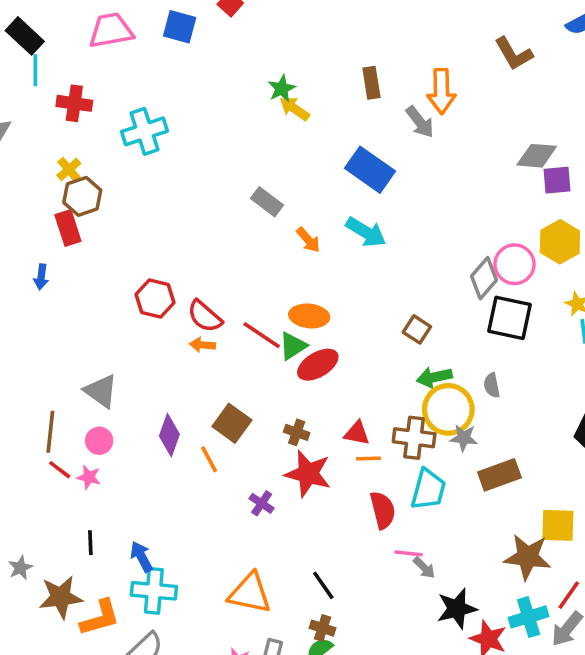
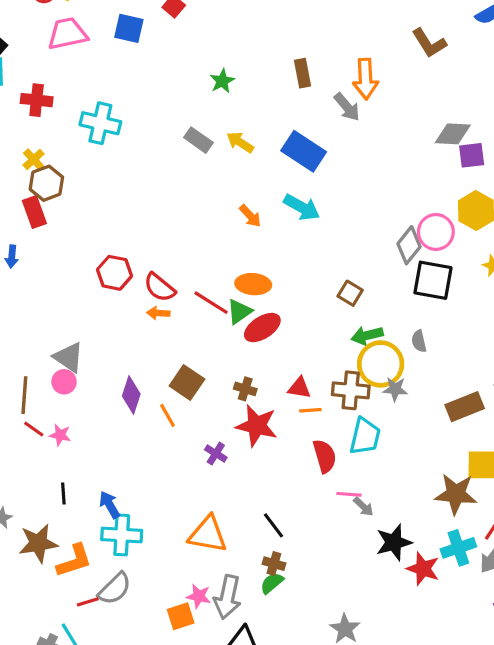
yellow arrow: (294, 109) -> (240, 142), moved
cyan cross: (145, 131) -> (100, 123), turned 33
gray rectangle: (267, 202) -> (198, 140), moved
pink circle: (99, 441) -> (64, 382), moved
brown rectangle: (499, 475) -> (465, 407), moved

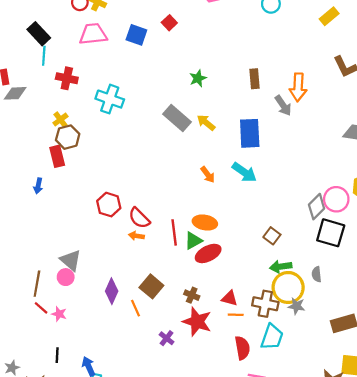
gray rectangle: (198, 140) -> (177, 118), size x1.4
blue rectangle: (304, 151) -> (250, 133), turned 48
red line: (211, 303) -> (174, 232), turned 45

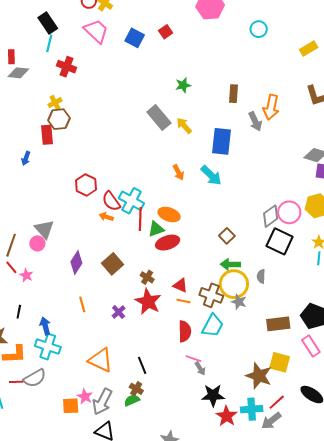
pink trapezoid: (93, 34) -> (96, 31), turned 40
cyan cross: (110, 99) -> (131, 201), moved
orange line: (136, 308) -> (82, 304), moved

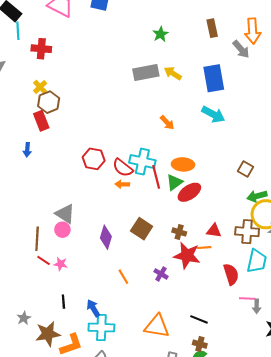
gray rectangle: (159, 118) -> (146, 72), turned -45
orange arrow: (178, 172) -> (167, 123), moved
orange line: (183, 301) -> (204, 248), moved
black line: (142, 365) -> (199, 319), turned -30
gray arrow: (200, 369) -> (257, 306), turned 48

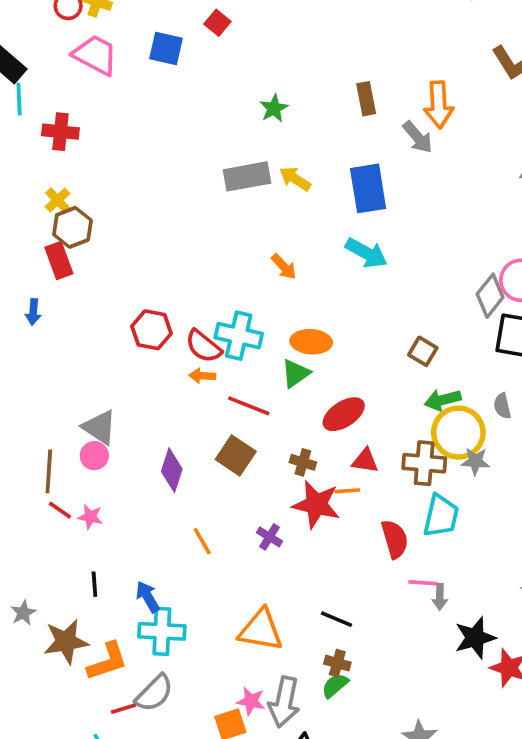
red line: (156, 177) -> (249, 406), moved, turned -55
red ellipse: (189, 192) -> (344, 414), moved

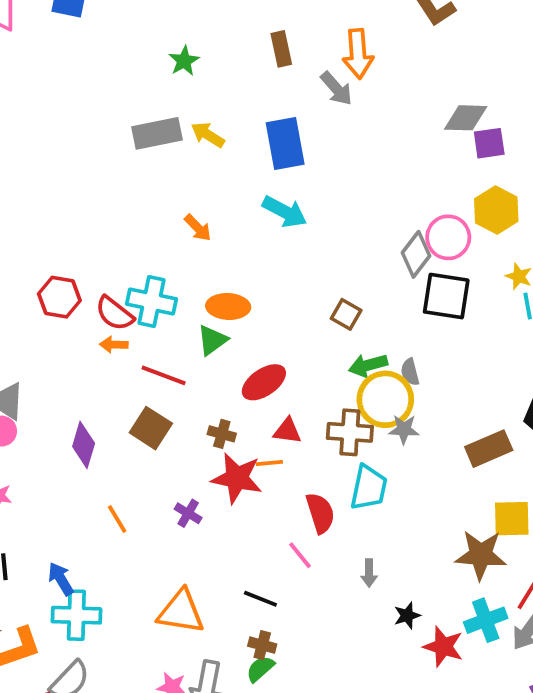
gray semicircle: (502, 406) -> (410, 372), moved
pink line: (423, 583) -> (300, 555), moved, turned 48
black star: (475, 638) -> (407, 616), size x0.6

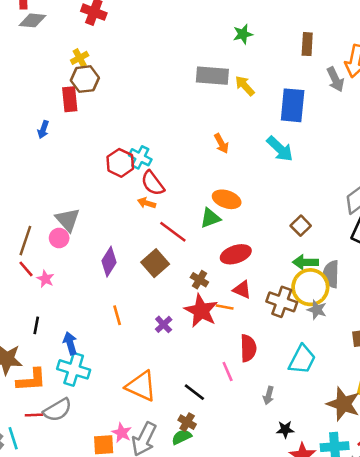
cyan cross: (152, 302) -> (140, 157), moved, size x0.7
gray semicircle: (410, 372) -> (331, 274), size x1.5
cyan trapezoid: (369, 488) -> (302, 359), moved

